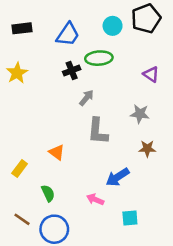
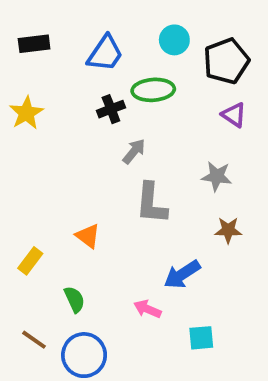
black pentagon: (146, 18) -> (226, 61), moved

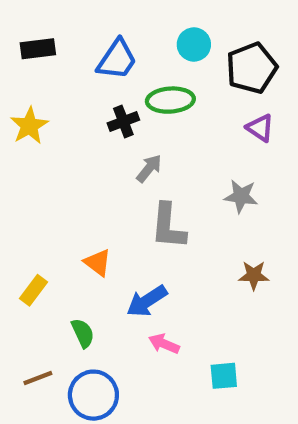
brown star: (228, 230) -> (254, 275), moved
blue arrow: (182, 274) -> (147, 301), moved
brown line: (34, 340) -> (38, 378), turned -56

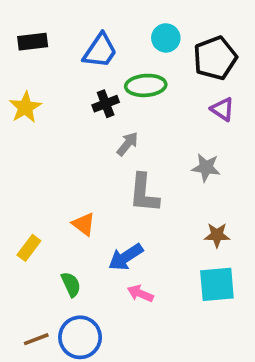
cyan square: (224, 376) -> (217, 284), moved, size x1.5
brown line: (38, 378) -> (36, 339), moved

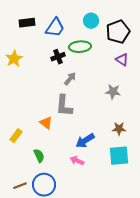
black rectangle: (33, 42) -> (27, 23), moved
gray L-shape: (144, 193) -> (64, 106), moved
blue arrow: (126, 257) -> (85, 141), moved

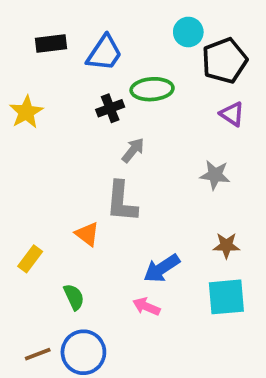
cyan circle: (91, 21) -> (188, 32), moved

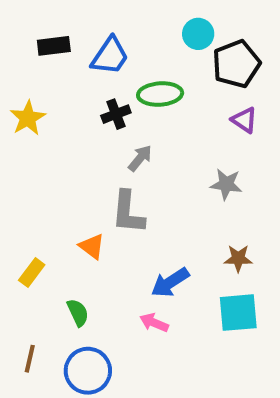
brown line: (38, 354) -> (30, 359), moved, turned -56

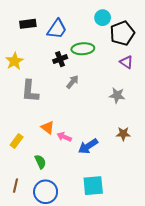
gray L-shape: (128, 212) -> (30, 91), moved
cyan square: (238, 313) -> (93, 186), moved
pink arrow: (154, 323) -> (64, 137), moved

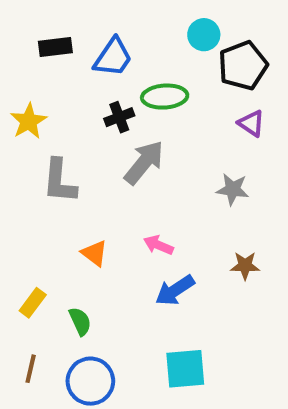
gray arrow: (72, 82) -> (144, 163), size x1.6
pink arrow: (64, 137) -> (158, 245), moved
yellow rectangle: (17, 141) -> (33, 303), moved

